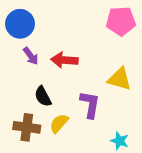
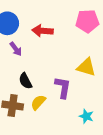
red arrow: (64, 60) -> (43, 31), moved

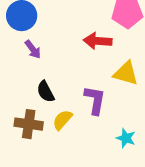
red arrow: (43, 31) -> (98, 41), moved

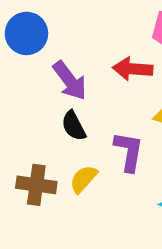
purple arrow: (33, 49) -> (70, 81), moved, size x1.5
black semicircle: (46, 92) -> (74, 126), moved

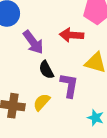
black semicircle: (74, 126) -> (46, 70), moved

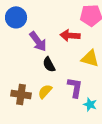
purple L-shape: (69, 85) -> (75, 87), moved

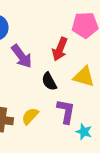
red arrow: (70, 35) -> (60, 49), turned -72
black semicircle: (49, 64) -> (49, 81), moved

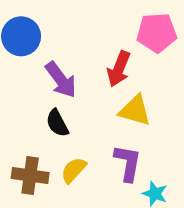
yellow triangle: (84, 77) -> (135, 110), moved
black semicircle: (49, 81) -> (57, 123), moved

